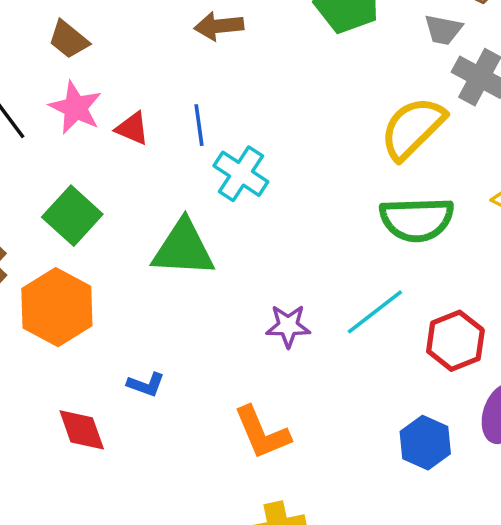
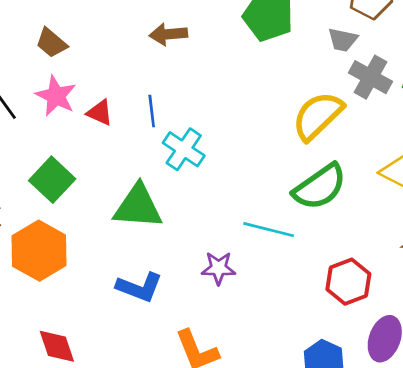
green semicircle: (417, 219) -> (320, 187), turned -34
cyan line: (375, 312) -> (269, 230), moved, turned 51
blue L-shape: (146, 385) -> (139, 287), moved, size x1.6

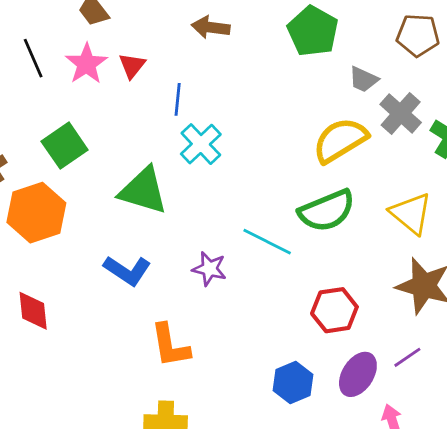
gray trapezoid: (343, 40) -> (363, 79), moved
red triangle: (100, 113) -> (132, 66), moved, turned 32

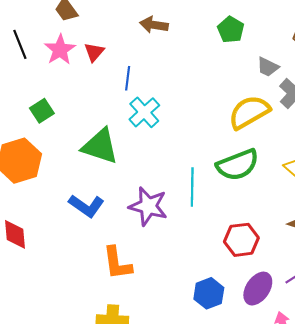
green pentagon: (313, 31) -> (231, 30), size x0.7
green square: (65, 146) -> (42, 111), size x0.7
cyan line: (267, 242) -> (192, 187), turned 63
purple star: (209, 269) -> (148, 206), size x1.5

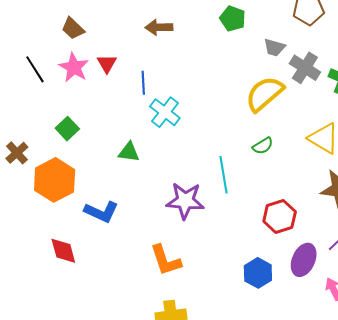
green triangle: (100, 146) -> (129, 152), size x0.6
green semicircle: (238, 165) -> (263, 146), size x0.5
blue L-shape: (87, 206) -> (101, 212), moved

